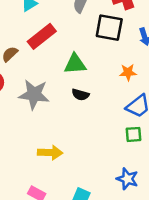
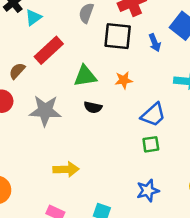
orange star: (128, 72) -> (124, 80), moved
blue star: (127, 179) -> (148, 191), turned -30

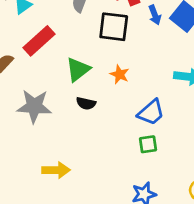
blue arrow: (155, 43) -> (155, 15), moved
green triangle: (85, 76) -> (78, 69), turned -30
orange star: (124, 80) -> (120, 74), turned 30

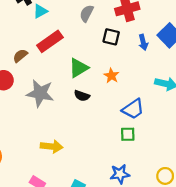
blue arrow: (155, 15) -> (143, 42), moved
black square: (114, 27) -> (111, 37), size x0.7

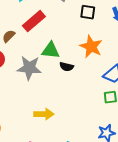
green triangle: (79, 68) -> (51, 50), moved, turned 42
orange star: (111, 76) -> (91, 46), size x1.6

